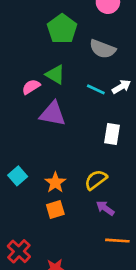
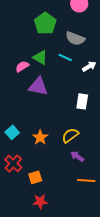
cyan line: (96, 89) -> (65, 57), moved
orange square: (55, 210) -> (35, 177), moved
red cross: (19, 251) -> (13, 163), moved

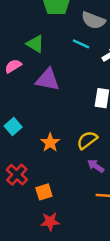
green triangle: (40, 57) -> (35, 44), moved
pink semicircle: (22, 66) -> (13, 66), moved
cyan square: (12, 132) -> (13, 127), moved

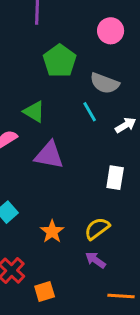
cyan line: (81, 44) -> (90, 112), turned 35
purple arrow: (96, 166) -> (96, 260), moved

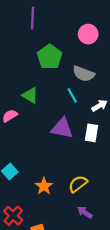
purple triangle: (49, 155) -> (62, 128), moved
white rectangle: (115, 178) -> (92, 133), moved
purple arrow: (96, 260) -> (85, 212), moved

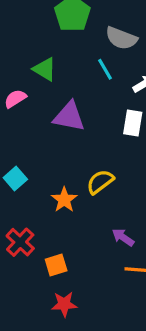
purple triangle: (62, 128) -> (69, 117), moved
yellow semicircle: (78, 184) -> (100, 182), moved

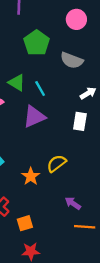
cyan line: (105, 69) -> (40, 89), moved
purple triangle: (69, 117) -> (34, 117), turned -35

